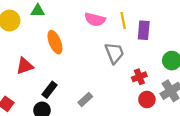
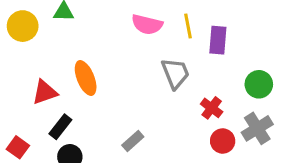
orange ellipse: (55, 42) -> (86, 78), moved
red cross: (139, 77) -> (212, 108), turned -32
black rectangle: (50, 90) -> (60, 127), moved

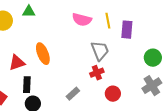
red cross: (212, 108) -> (97, 73), moved, turned 32
black rectangle: (60, 127) -> (27, 85), turned -35
red circle: (223, 141) -> (113, 94), moved

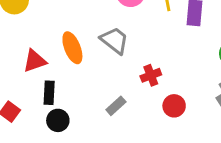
gray trapezoid: (100, 51) -> (115, 40), moved, turned -30

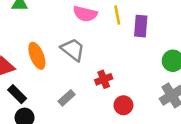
black rectangle: (49, 93) -> (17, 94), turned -48
gray rectangle: (116, 106) -> (67, 98), moved

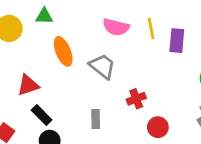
orange ellipse: (37, 56) -> (63, 51), moved
gray rectangle: (67, 98) -> (96, 119), turned -49

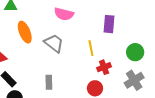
yellow line: (151, 28) -> (91, 48), moved
red cross: (136, 99) -> (104, 67), moved

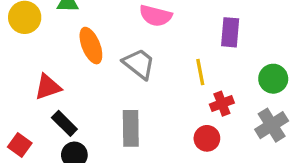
gray rectangle: (49, 82) -> (131, 128), size x1.5

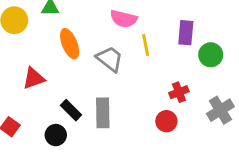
yellow line: (200, 72) -> (146, 45), moved
green circle: (273, 79) -> (211, 55), moved
black rectangle: (64, 123) -> (71, 110), moved

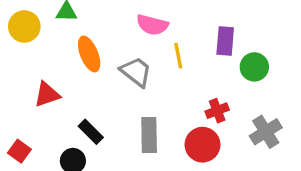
gray rectangle: (103, 113) -> (149, 135), moved
red circle: (166, 121) -> (203, 145), size x1.4

